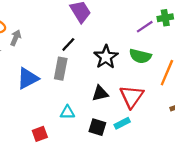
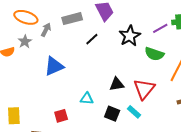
black star: (106, 57) -> (130, 36), moved
gray rectangle: (61, 69) -> (72, 19), moved, turned 60
cyan rectangle: (122, 123) -> (134, 112), turned 64

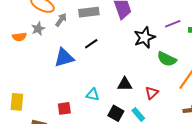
purple line: (160, 28) -> (173, 24), moved
black line: (92, 39) -> (91, 44), moved
red triangle: (144, 89) -> (152, 93), size x0.6

